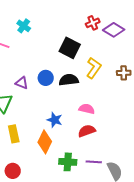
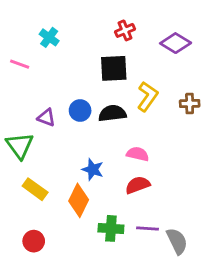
red cross: (93, 23) -> (125, 30), moved
black square: (70, 48) -> (114, 68), turned -30
yellow rectangle: (14, 134) -> (35, 189), turned -42

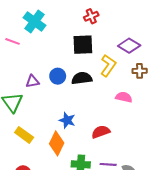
cyan cross: (49, 37) -> (35, 22), size x1.5
purple diamond: (176, 43) -> (129, 46), moved
purple triangle: (46, 118) -> (32, 81), turned -32
pink semicircle: (138, 154) -> (124, 97), moved

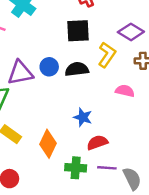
purple triangle: (32, 81) -> (20, 73), size x1.6
blue star: (67, 120) -> (83, 117), moved
red semicircle: (101, 132) -> (97, 143), moved

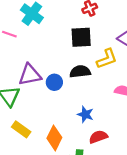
yellow L-shape: (107, 55) -> (107, 59), turned 35
blue circle: (49, 67) -> (54, 82), moved

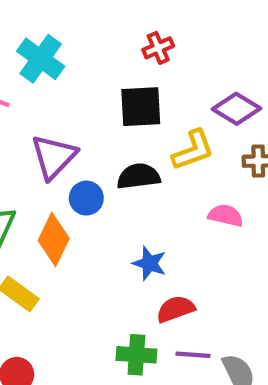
purple triangle: (30, 75) -> (54, 157), moved, turned -35
orange diamond: (54, 138) -> (54, 239), moved

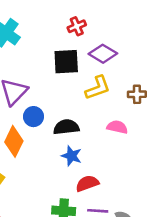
purple diamond: (237, 109) -> (103, 54), moved
black semicircle: (139, 176) -> (66, 127), moved

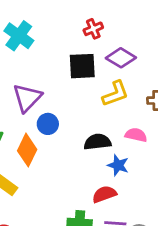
black semicircle: (66, 127) -> (97, 142), moved
blue star: (71, 156) -> (118, 165), moved

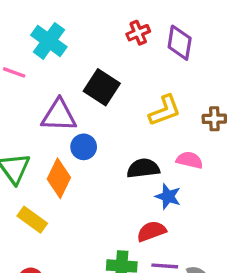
purple diamond: (121, 58) -> (180, 43), moved, turned 68
black square: (82, 66) -> (102, 87), moved, turned 36
purple triangle: (27, 98) -> (59, 115), turned 48

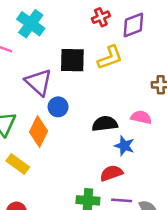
purple diamond: (180, 43) -> (133, 25), turned 60
black square: (102, 87) -> (72, 60), turned -32
yellow L-shape: (165, 110) -> (110, 57), moved
purple triangle: (59, 115) -> (39, 82), turned 40

